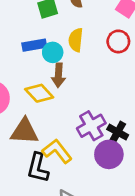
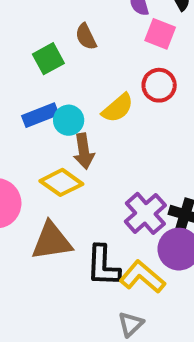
yellow semicircle: (76, 40) -> (118, 108), moved, turned -125
yellow L-shape: (57, 151) -> (142, 277), moved
black L-shape: (38, 168) -> (103, 266), moved

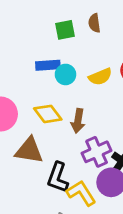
brown arrow: (84, 151) -> (78, 121), moved

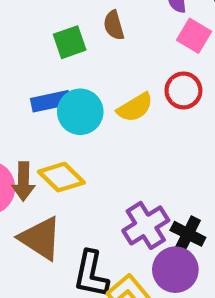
cyan circle: (65, 74) -> (80, 112), size x1.4
brown arrow: (78, 121) -> (23, 181), moved
brown triangle: (29, 150) -> (40, 238), turned 32

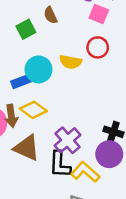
blue rectangle: (51, 101) -> (22, 81), moved
yellow semicircle: (135, 107) -> (71, 62), turned 50
purple cross: (146, 225) -> (68, 140), moved

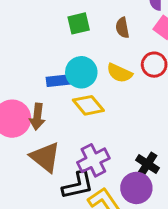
brown semicircle: (50, 15) -> (122, 28), moved
yellow diamond: (33, 110) -> (88, 105), moved
black L-shape: (60, 164) -> (78, 185), turned -120

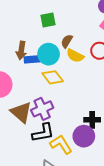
brown semicircle: (122, 28) -> (67, 41), moved, turned 40
brown arrow: (37, 117) -> (21, 50), moved
purple cross: (93, 160) -> (42, 109), moved
black cross: (148, 164) -> (92, 120), turned -35

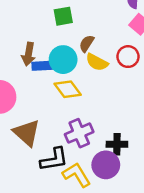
purple cross: (42, 109) -> (79, 133), moved

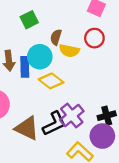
blue rectangle: (44, 66) -> (25, 67), turned -72
black L-shape: (54, 159) -> (54, 124), moved

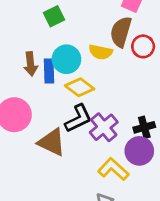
brown semicircle: (56, 37) -> (121, 32), moved, size x1.6
red circle: (94, 38) -> (143, 46), moved
black L-shape: (54, 124) -> (78, 118), moved

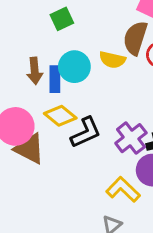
yellow diamond: (80, 87) -> (60, 116), moved
purple cross: (104, 127) -> (131, 138), moved
brown triangle: (52, 142) -> (29, 149), moved

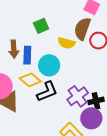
green square: (62, 19) -> (41, 26), moved
cyan circle: (74, 67) -> (49, 65), moved

